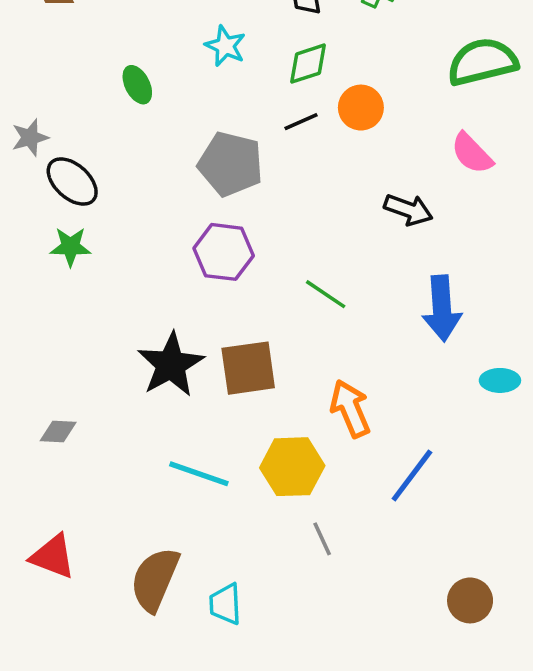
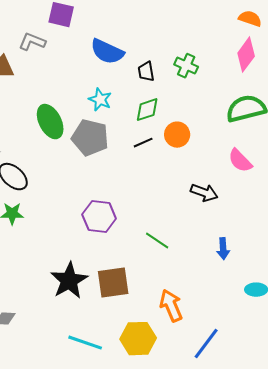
green ellipse: (137, 85) -> (50, 122), size x1.6
gray pentagon: (231, 164) -> (90, 138), moved
blue arrow: (442, 308) -> (223, 249), size x0.6

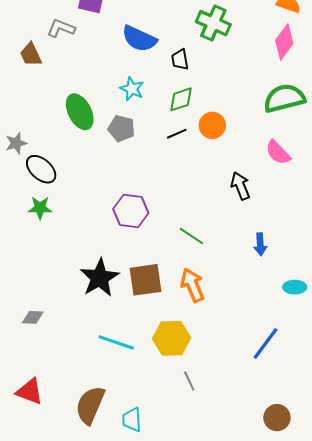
green cross: (186, 66) -> (213, 23), moved, size x1.4
gray pentagon: (90, 138) -> (121, 128), size x0.7
black arrow: (204, 193) -> (240, 186), turned -132
orange arrow: (171, 306) -> (192, 285), moved
blue line: (206, 344) -> (265, 343), moved

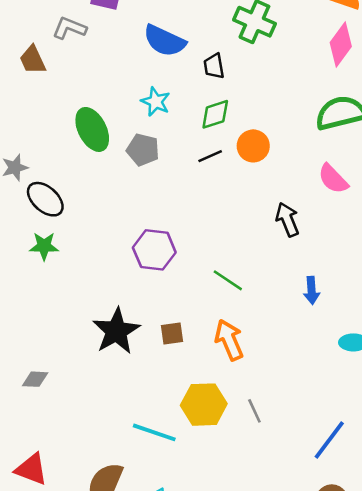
brown square: (145, 280) -> (172, 334), size x0.6
cyan line: (116, 342) -> (154, 432), moved
blue line: (265, 343) -> (329, 440), moved
gray line: (189, 381) -> (254, 411), moved

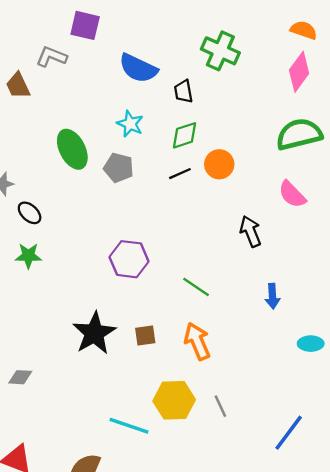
black ellipse: (45, 199) -> (30, 213), size x0.7

